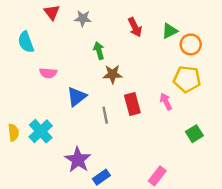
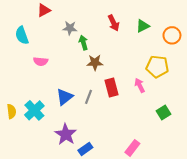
red triangle: (52, 12) -> (44, 10), turned 40
gray star: (83, 18) -> (70, 28), moved
orange circle: (191, 44) -> (172, 35), moved
blue triangle: (77, 97) -> (65, 97), moved
gray line: (105, 115) -> (89, 97), turned 32

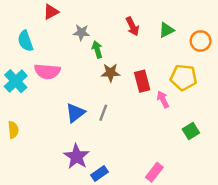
pink semicircle: (41, 61) -> (47, 71), size x1.5
red rectangle: (112, 87) -> (142, 81), moved
cyan cross: (34, 110) -> (16, 81), moved

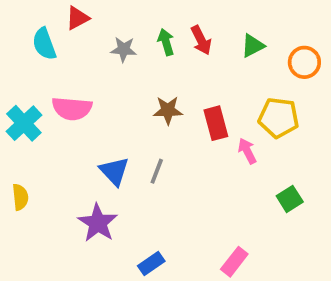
cyan semicircle: (25, 41) -> (44, 44), moved
green arrow: (97, 49) -> (166, 42), moved
blue triangle: (75, 113) -> (114, 171), turned -35
purple star: (77, 157) -> (98, 223), moved

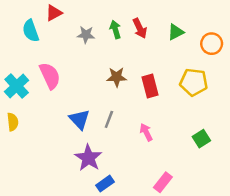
pink semicircle: (72, 108) -> (50, 76), turned -120
pink arrow: (247, 151) -> (146, 132), moved
yellow semicircle: (20, 197) -> (13, 122), moved
purple star: (98, 223) -> (88, 158), moved

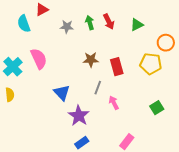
orange circle: (212, 44) -> (166, 43), moved
gray line: (109, 119) -> (98, 88), moved
purple star: (88, 158) -> (79, 116), moved

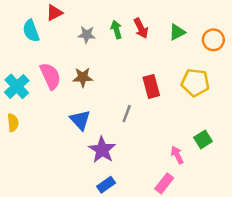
orange circle: (166, 43) -> (213, 40), moved
brown star: (91, 60) -> (83, 77), moved
pink arrow: (114, 103) -> (177, 155), moved

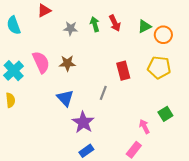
cyan semicircle: (31, 31) -> (14, 25), moved
orange circle: (213, 40) -> (163, 35), moved

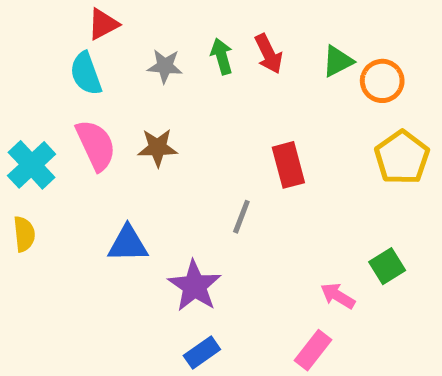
cyan semicircle: (14, 25) -> (86, 74), moved
yellow pentagon: (159, 67) -> (402, 157), moved, turned 30
blue triangle: (65, 98) -> (128, 244), moved, turned -48
pink arrow: (144, 127) -> (338, 296), turned -32

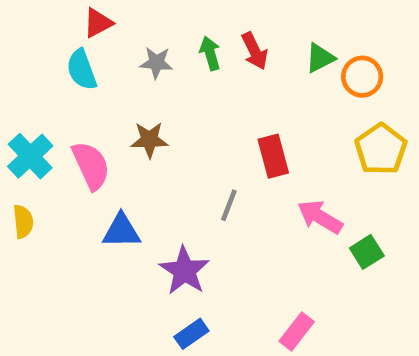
pink semicircle: (96, 145) -> (91, 165), moved
pink arrow: (338, 296) -> (320, 217), moved, size x1.4

